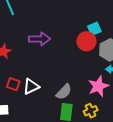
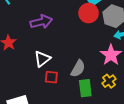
red square: (13, 84) -> (51, 77), moved
white triangle: (31, 86) -> (42, 59), moved

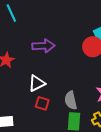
gray semicircle: (78, 69) -> (71, 100), turned 126

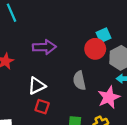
gray semicircle: (71, 100) -> (79, 81), moved

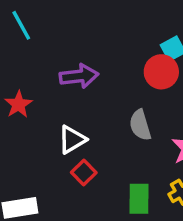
red square: (42, 107) -> (84, 173), turned 32

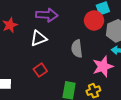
white triangle: (72, 140) -> (39, 38), moved

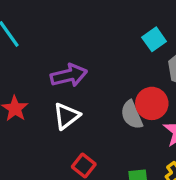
red circle: (94, 20) -> (152, 103), moved

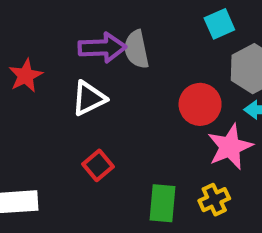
gray semicircle: (132, 115) -> (136, 49), moved

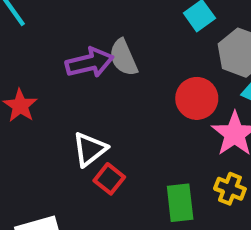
white triangle: (89, 98) -> (90, 149), moved
yellow cross: (214, 200) -> (230, 189), turned -32

